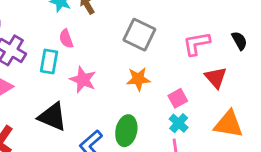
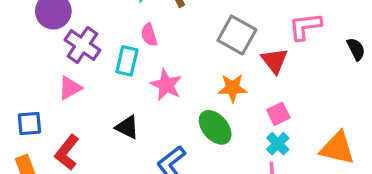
pink L-shape: (197, 44) -> (305, 26), moved
red triangle: (216, 78) -> (275, 61), moved
black triangle: (52, 117) -> (127, 127), size x0.7
green ellipse: (126, 131) -> (215, 127), moved, turned -56

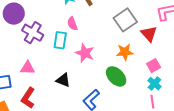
gray square: (237, 35) -> (125, 20), turned 30
pink triangle: (70, 88) -> (28, 68), moved, turned 35

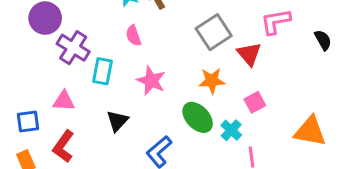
cyan rectangle: (60, 40) -> (102, 71), moved
black triangle: (63, 80) -> (117, 121), turned 49
cyan cross: (154, 84) -> (231, 130), moved

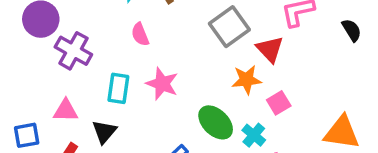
cyan rectangle: (102, 71) -> (118, 88), moved
orange star: (212, 81) -> (247, 80), moved
black triangle: (117, 121) -> (104, 132), moved

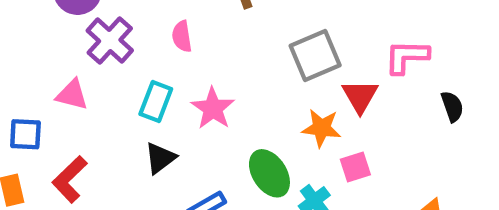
black semicircle: (352, 30) -> (452, 107), moved
pink semicircle: (140, 34) -> (182, 36), moved
pink triangle: (66, 111) -> (72, 95), moved
black triangle: (104, 132) -> (160, 158), moved

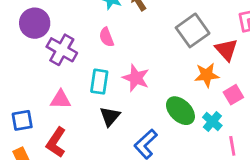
pink triangle: (72, 95) -> (61, 100), moved

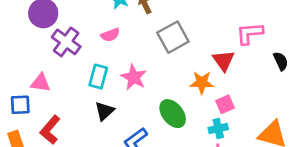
gray square: (193, 30) -> (173, 37), moved
pink semicircle: (106, 37) -> (110, 35), turned -96
pink triangle: (61, 100) -> (41, 83), moved
cyan cross: (212, 121) -> (218, 129), moved, turned 30

